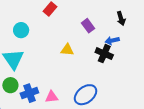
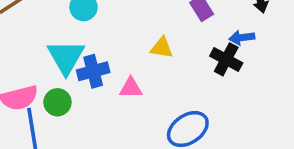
blue cross: (29, 93) -> (93, 71), moved
pink triangle: (52, 97) -> (131, 88), moved

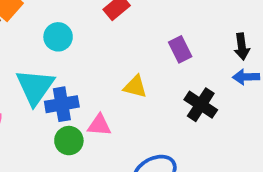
blue arrow: (242, 38) -> (246, 77), moved
green circle: (57, 102) -> (69, 141), moved

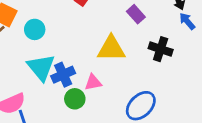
cyan circle: (58, 37) -> (35, 29), moved
blue arrow: (246, 77) -> (187, 21), turned 66
yellow triangle: (135, 87) -> (111, 49), size x1.6

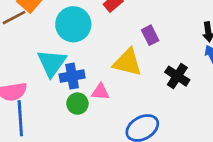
purple rectangle: (136, 14) -> (150, 35), moved
cyan circle: (35, 29) -> (73, 24), moved, size x1.6

